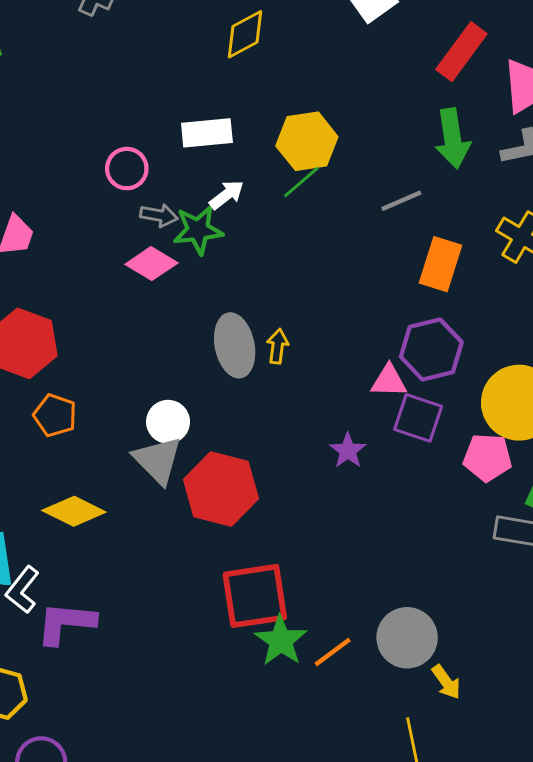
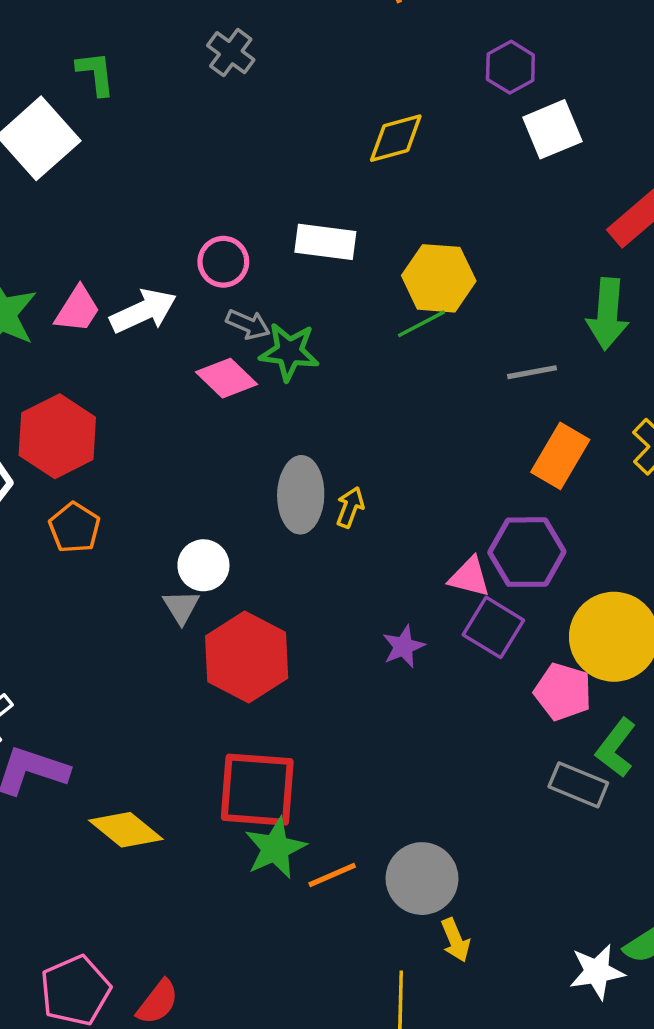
white arrow: (227, 195) -> (143, 311), moved, size x1.5
gray triangle: (158, 460) -> (181, 607), size x0.6
yellow diamond: (74, 511) -> (126, 830), moved

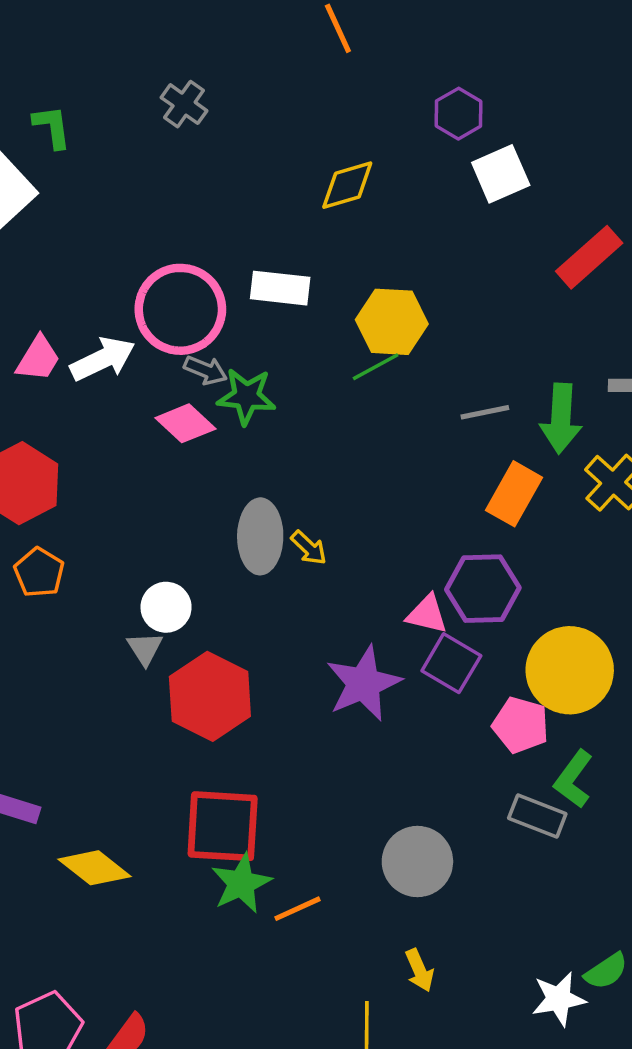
pink circle: (223, 262) -> (180, 309), size x1.8
green arrow: (608, 314) -> (561, 418), moved
yellow arrow: (350, 507) -> (309, 548), turned 114
purple star: (403, 647) -> (364, 683), size x1.8
gray circle: (422, 879) -> (417, 862), moved

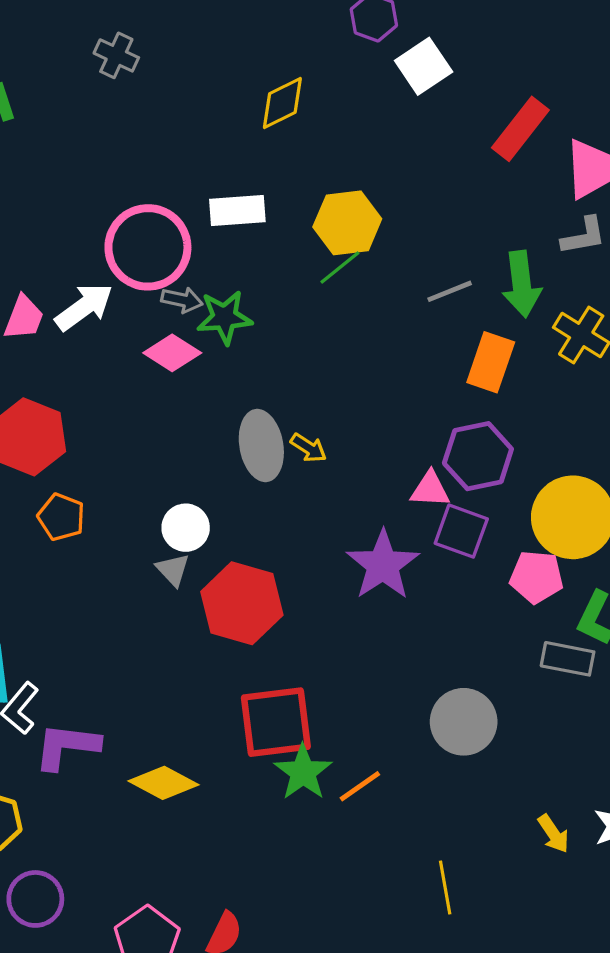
yellow arrow: (419, 970) -> (553, 834), moved

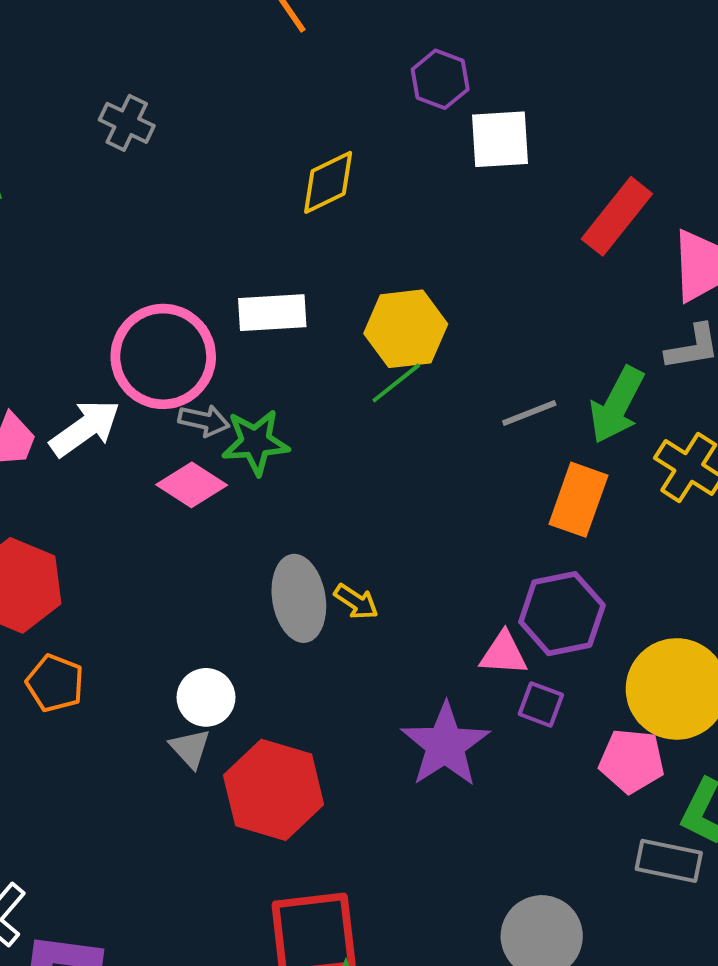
white square: (424, 66) -> (500, 139), turned 30
green arrow: (522, 284) -> (617, 405), turned 34
purple square: (461, 531) -> (541, 704), size x0.7

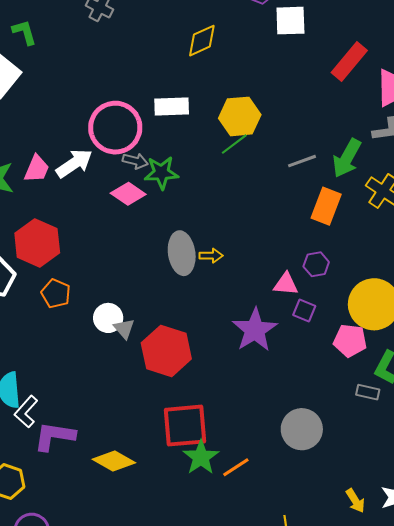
yellow arrow: (356, 602) -> (211, 256), turned -35
purple hexagon: (562, 614) -> (316, 264), size x0.6
white circle: (206, 697) -> (108, 318), moved
gray rectangle: (669, 861) -> (368, 392), size x0.7

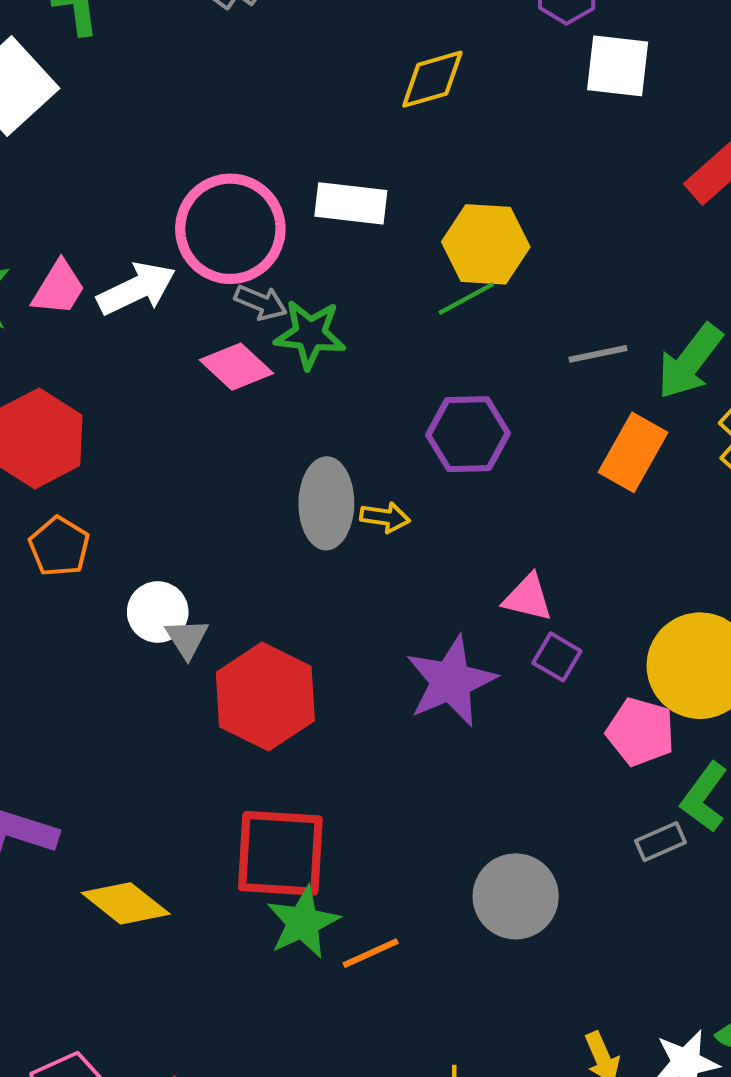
purple hexagon: (316, 264) -> (468, 434), moved, size x1.5
gray rectangle: (368, 392) -> (660, 842), turned -45

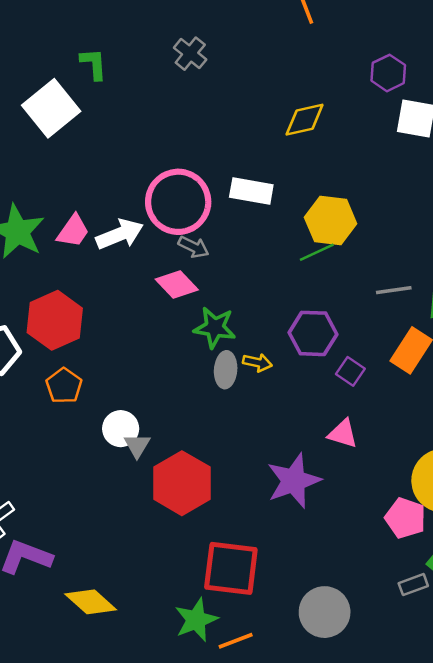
green star: (310, 334) -> (215, 328), moved
gray ellipse: (326, 503) -> (226, 370), size x0.7
yellow arrow: (385, 517) -> (257, 362), moved
purple square: (557, 657) -> (350, 371), moved
red square: (280, 853) -> (231, 568), moved

